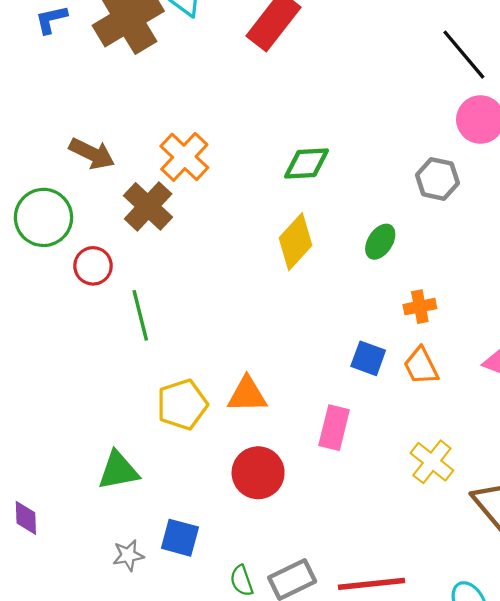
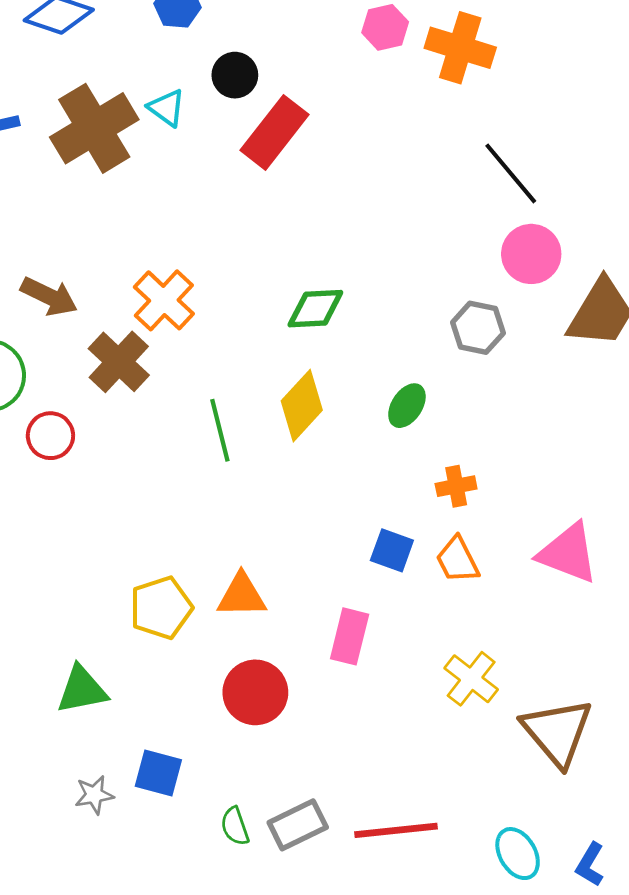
green line: (140, 315) -> (220, 430), moved

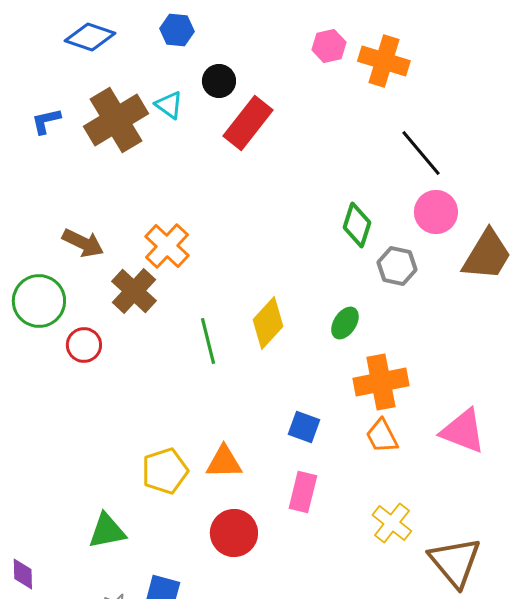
green diamond: (315, 309) -> (357, 225), moved, turned -69
orange cross: (456, 486) -> (381, 382), size x1.8
blue square: (392, 550) -> (304, 427), moved

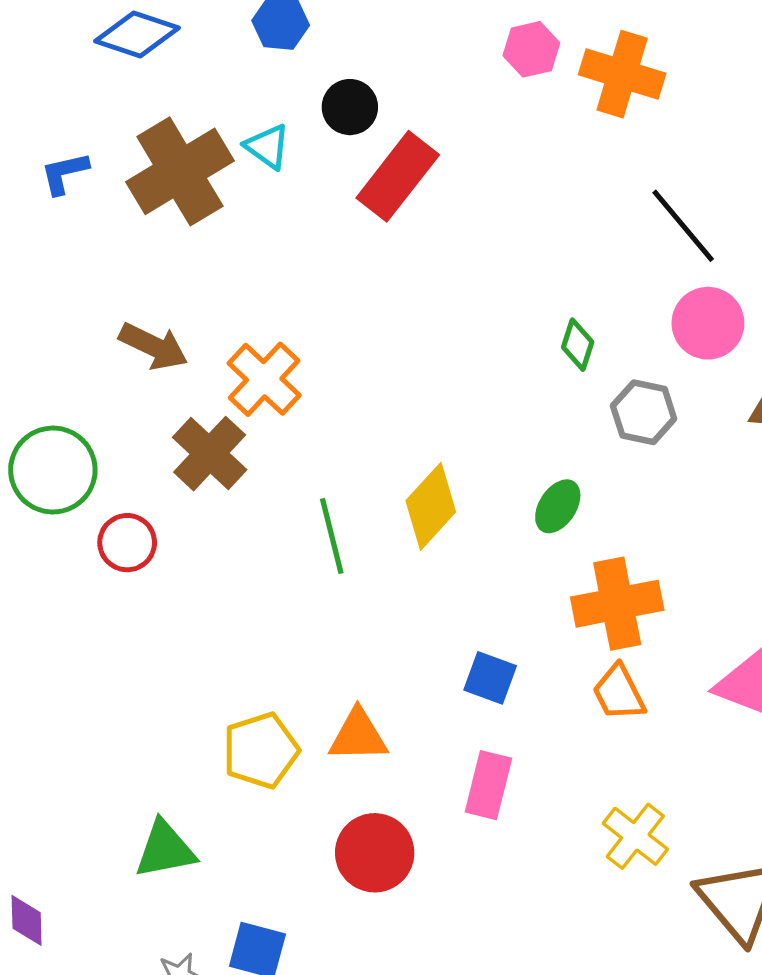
green diamond: (357, 225) -> (578, 345), size x0.7
brown arrow: (83, 243) -> (154, 346), moved

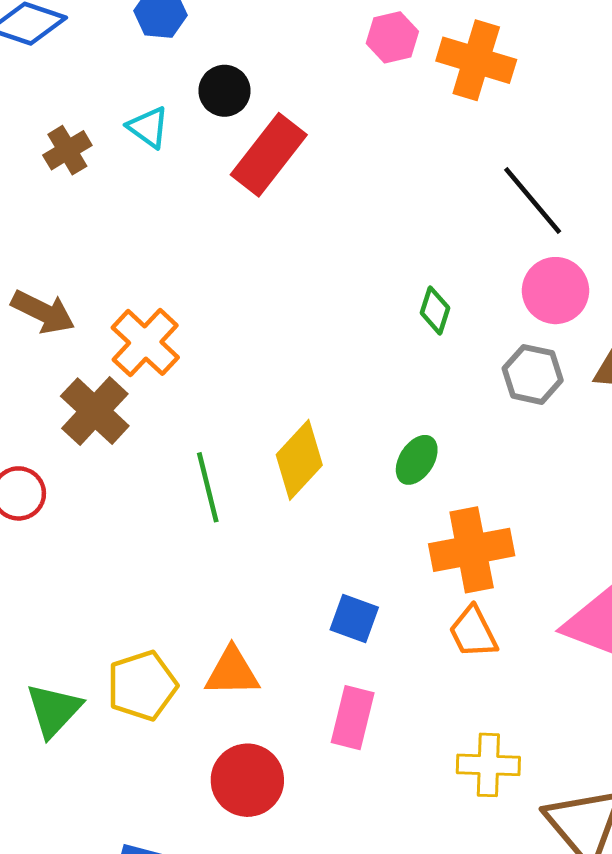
brown cross: (180, 171) -> (67, 150), size x0.5
gray hexagon: (644, 412) -> (533, 374), moved
yellow cross: (635, 836) -> (488, 765), turned -36
green triangle: (165, 849) -> (54, 710), moved, turned -36

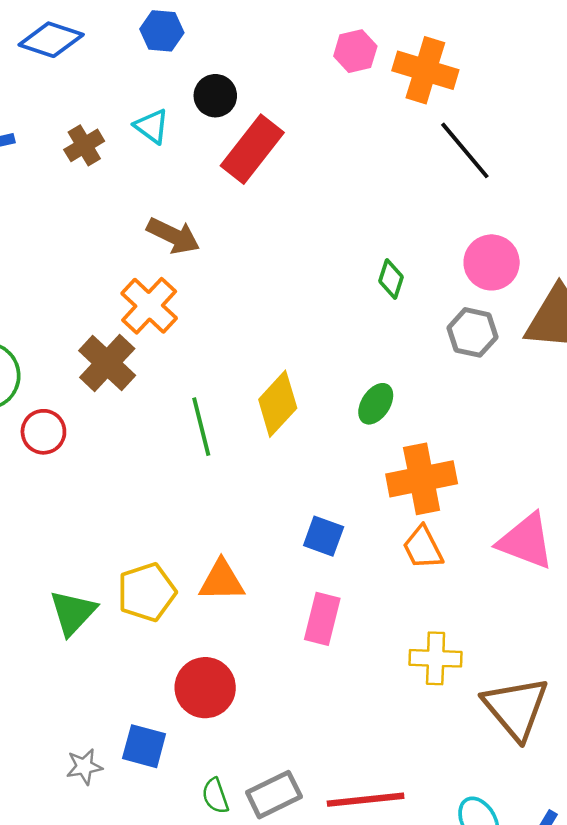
black line: (533, 201) -> (465, 150), moved
brown arrow: (43, 312) -> (173, 236), moved
red circle: (247, 780) -> (205, 688), moved

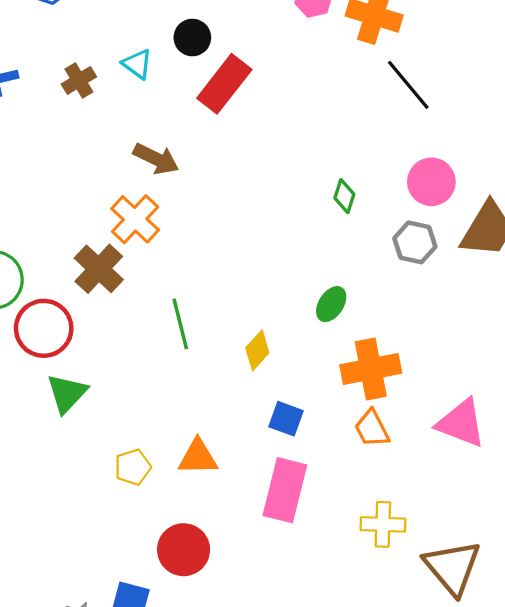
yellow diamond: (278, 404) -> (257, 350), moved, size x0.7
red circle: (43, 432) -> (44, 328), size x1.5
yellow pentagon: (147, 592) -> (133, 467), size x0.7
green triangle: (73, 613) -> (67, 393), moved
pink rectangle: (322, 619) -> (285, 490), size x1.4

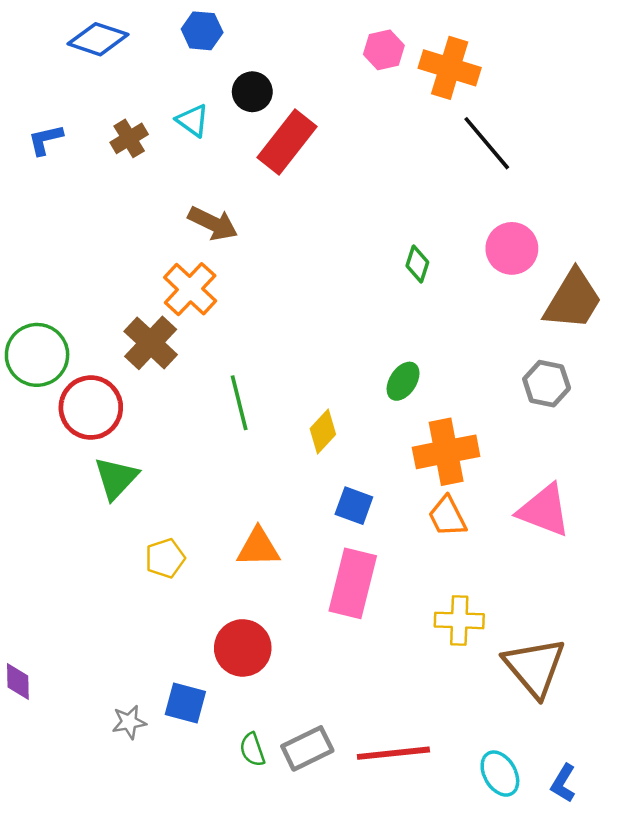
gray hexagon: (415, 242) -> (547, 384), moved
yellow pentagon: (133, 467) -> (165, 558), moved

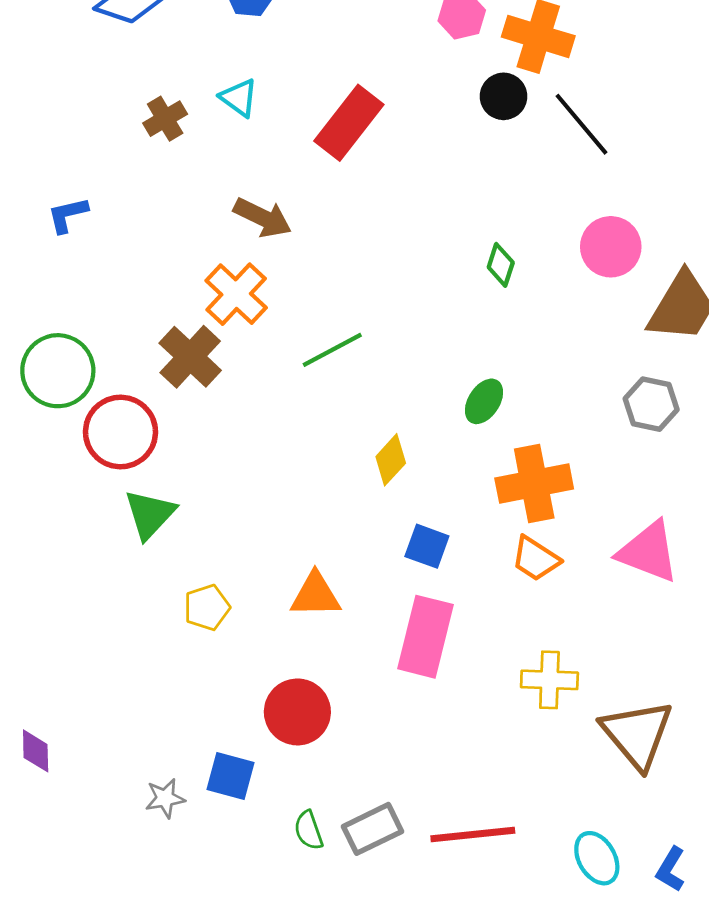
black circle: (252, 92) -> (504, 96), moved
blue L-shape: (45, 140) -> (68, 215), moved
green line: (239, 403) -> (332, 350), moved, turned 76
orange trapezoid: (447, 516) -> (536, 559), turned -30

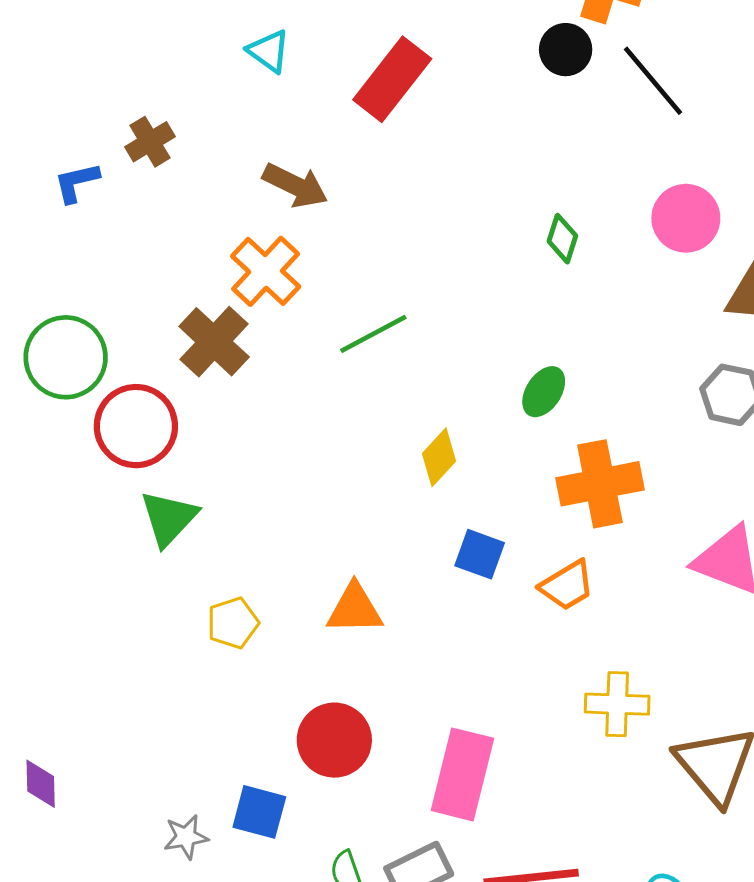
brown cross: (165, 119) -> (150, 142), moved
orange trapezoid: (536, 559) -> (567, 585), moved, turned -64
pink rectangle: (426, 637) -> (462, 774), moved

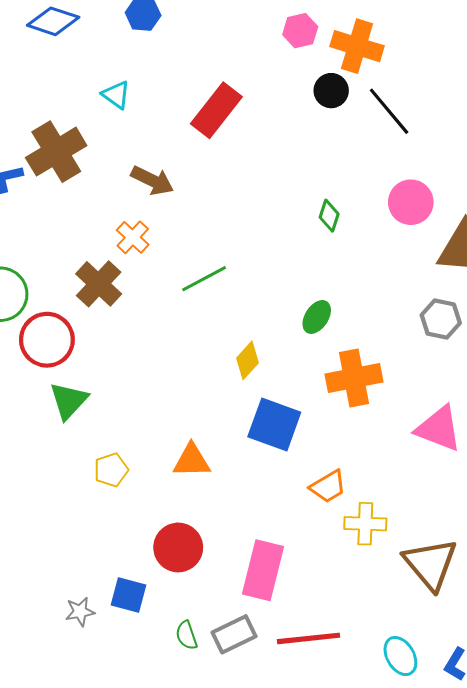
cyan triangle: (269, 51) -> (116, 95), moved
brown cross: (150, 142) -> (56, 152), size x1.8
orange cross: (266, 271) -> (133, 237), size x0.7
blue square: (480, 554) -> (274, 424), size x1.6
orange trapezoid: (567, 585) -> (328, 486), moved

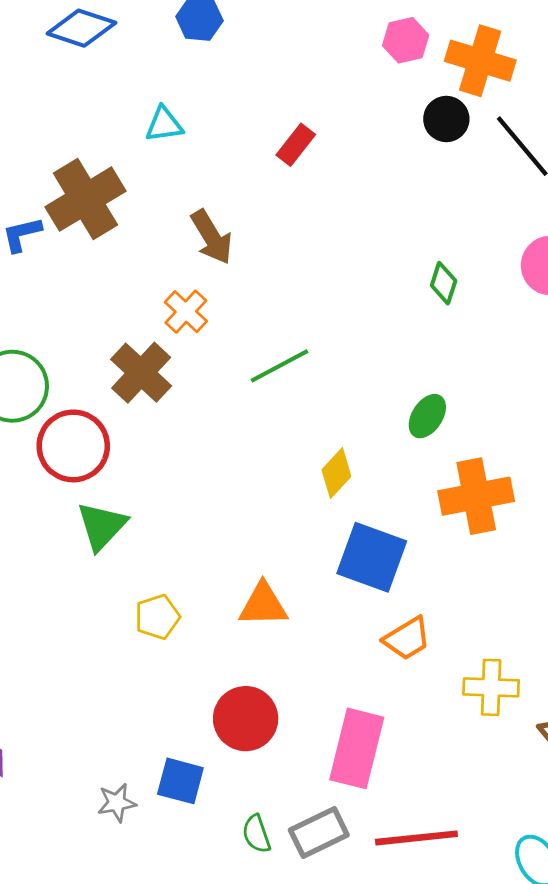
cyan triangle: (116, 95) -> (164, 124), turned -44
red rectangle: (216, 110) -> (296, 145), size x0.6
brown arrow: (152, 181) -> (212, 237), turned 33
orange trapezoid: (328, 486) -> (407, 639), moved

